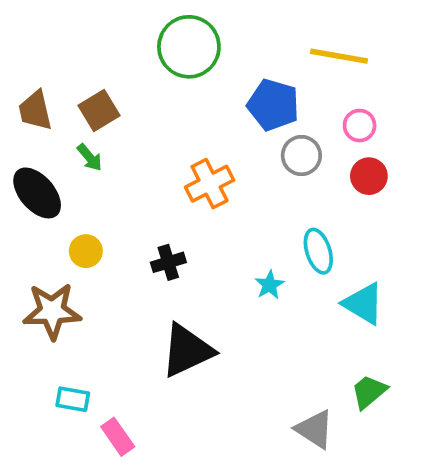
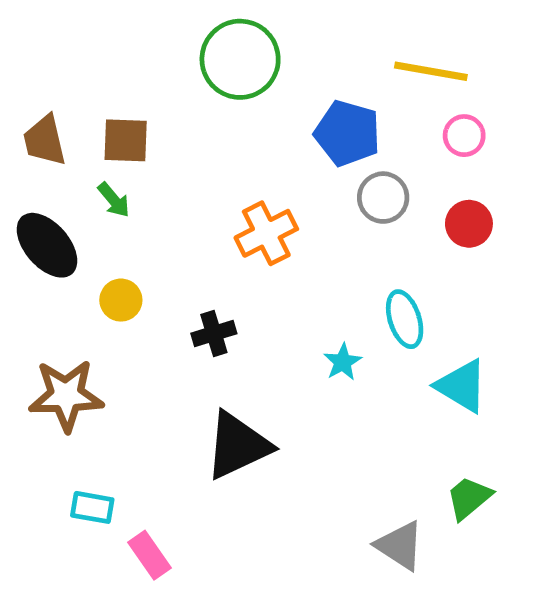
brown square: (99, 111) -> (126, 140), turned 33
pink circle: (360, 126) -> (464, 136), moved
yellow circle: (86, 251) -> (121, 300), moved

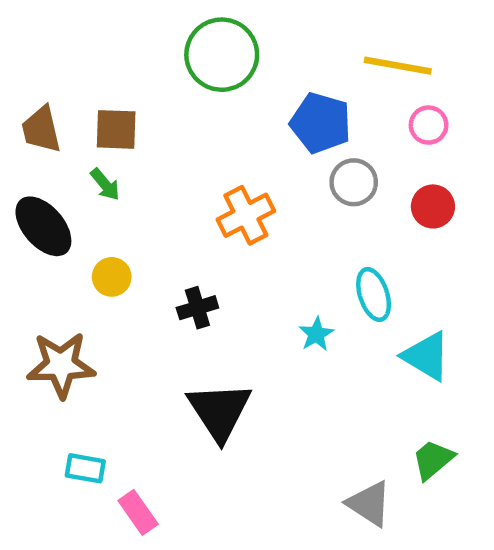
black triangle: (238, 445) -> (219, 411), turned -38

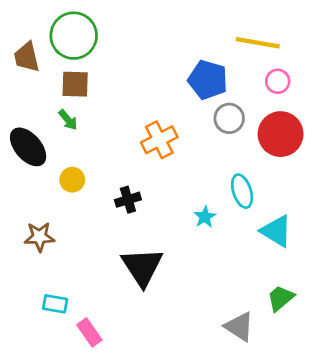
green circle: (222, 55) -> (74, 36), moved
brown trapezoid: (41, 129) -> (27, 57), moved
red circle: (433, 206) -> (281, 134), size x1.6
brown star: (61, 365) -> (39, 237), size x0.7

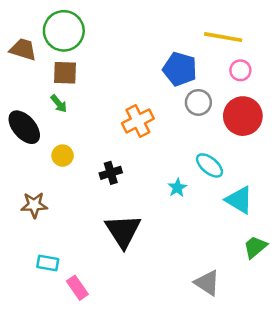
brown trapezoid: (27, 57) -> (23, 49), turned 120
cyan ellipse: (242, 191) -> (210, 165), turned -32
green trapezoid: (281, 298) -> (255, 247), moved

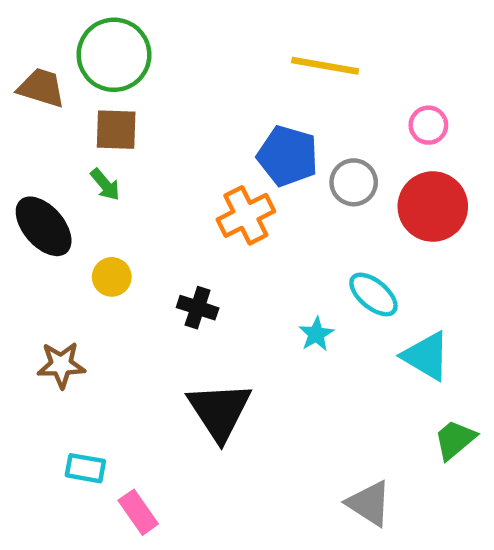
yellow line: (223, 37) -> (325, 66), moved
blue pentagon: (180, 69) -> (288, 156), moved
black cross: (111, 173) -> (198, 308), turned 35

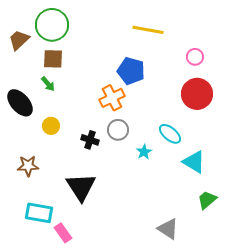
brown trapezoid: (41, 88) -> (19, 40), turned -60
gray circle: (354, 182) -> (118, 130), moved
black triangle: (220, 411) -> (81, 187), moved
cyan rectangle: (85, 468) -> (39, 213), size x1.5

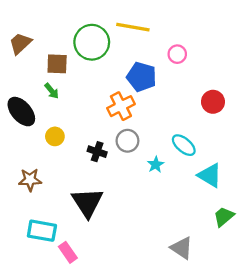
green circle: (52, 25) -> (92, 42), moved
yellow line: (148, 30) -> (133, 27), moved
pink circle: (195, 57) -> (177, 54), moved
red circle: (197, 94) -> (213, 102), size x0.7

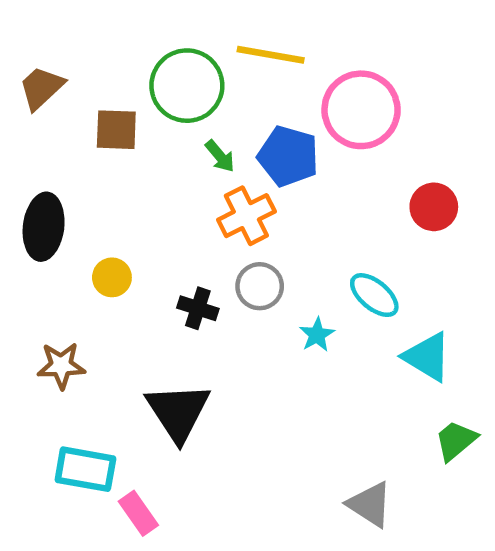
pink circle: (177, 54) -> (361, 110), size x2.0
green arrow: (52, 91) -> (220, 156), moved
black ellipse: (21, 112) -> (44, 227), turned 48

